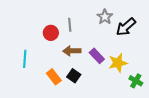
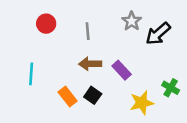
red circle: (51, 33) -> (46, 24), moved
yellow star: (118, 63) -> (142, 103), moved
green cross: (136, 81) -> (171, 88), moved

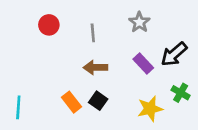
black arrow: (158, 34) -> (174, 54), moved
purple rectangle: (122, 70) -> (143, 63), moved
cyan line: (31, 74) -> (18, 107), moved

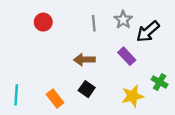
gray line: (93, 33) -> (94, 23), moved
black arrow: (174, 54) -> (148, 31), moved
orange rectangle: (71, 102) -> (55, 98), moved

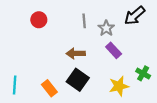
gray star: (123, 20) -> (106, 28), moved
black arrow: (148, 31) -> (135, 16), moved
black square: (87, 89) -> (78, 80), size x1.5

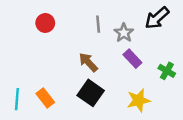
brown arrow: (76, 53) -> (88, 62), turned 48
green cross: (143, 73) -> (167, 71), moved
orange rectangle: (49, 88) -> (45, 98), moved

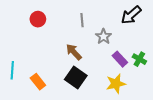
gray star: (124, 33) -> (103, 37), moved
purple rectangle: (132, 59) -> (120, 59), moved
cyan line: (17, 99) -> (12, 70), moved

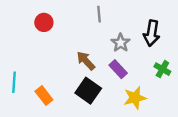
black arrow: (131, 15) -> (152, 33), moved, turned -40
gray line: (82, 20) -> (99, 14), moved
purple rectangle: (120, 59) -> (118, 69), moved

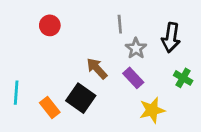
gray line: (99, 14) -> (120, 24), moved
black square: (88, 91) -> (81, 98), moved

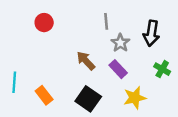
black square: (81, 98) -> (88, 99), moved

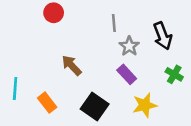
red circle: (44, 23) -> (54, 13), moved
black arrow: (151, 33) -> (163, 36), turned -30
brown arrow: (86, 61) -> (72, 65), moved

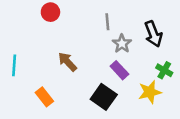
cyan line: (15, 88) -> (14, 65), moved
yellow star: (145, 105) -> (150, 92), moved
black square: (95, 106) -> (104, 97), moved

